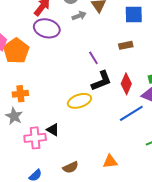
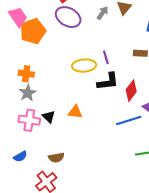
gray arrow: (79, 16) -> (103, 13), turned -48
yellow ellipse: (79, 101) -> (84, 66), moved
gray star: (14, 116) -> (28, 93), moved
orange triangle: (110, 162) -> (75, 112), moved

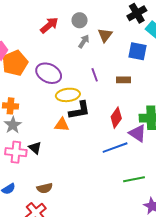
purple ellipse: (68, 17) -> (49, 73), moved
purple line: (106, 57) -> (95, 75), moved
black L-shape: (108, 82) -> (79, 110), moved
orange triangle: (75, 112) -> (62, 125), moved

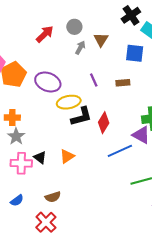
red diamond: (116, 118) -> (104, 123), moved
orange triangle: (62, 125) -> (67, 156), moved, turned -35

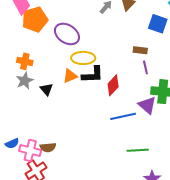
purple line: (94, 80) -> (145, 67), moved
orange triangle: (67, 156) -> (70, 76), moved
black triangle: (40, 157) -> (46, 89), moved
pink cross: (21, 163) -> (30, 151), moved

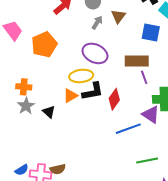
orange pentagon: (35, 19) -> (44, 45), moved
purple ellipse: (67, 34) -> (95, 53), moved
brown rectangle: (140, 50) -> (137, 61), size x1.6

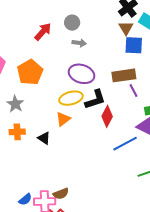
brown triangle: (118, 16) -> (126, 28), moved
gray arrow: (97, 23) -> (79, 43), turned 72
orange cross: (24, 87) -> (17, 132), moved
black L-shape: (93, 91) -> (95, 100), moved
gray star: (26, 106) -> (15, 104), moved

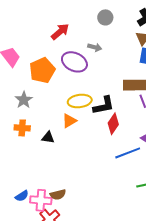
gray circle: (72, 23) -> (105, 17), moved
purple ellipse: (81, 74) -> (74, 62), moved
black triangle: (44, 138) -> (48, 137), turned -32

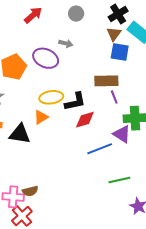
red arrow: (60, 32) -> (33, 15), moved
red diamond: (113, 124) -> (85, 120), turned 40
black triangle: (48, 137) -> (20, 134), size x1.6

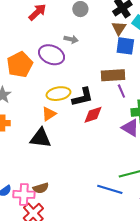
black triangle: (20, 134) -> (41, 138), moved
blue line: (100, 149) -> (110, 189), moved, turned 40

